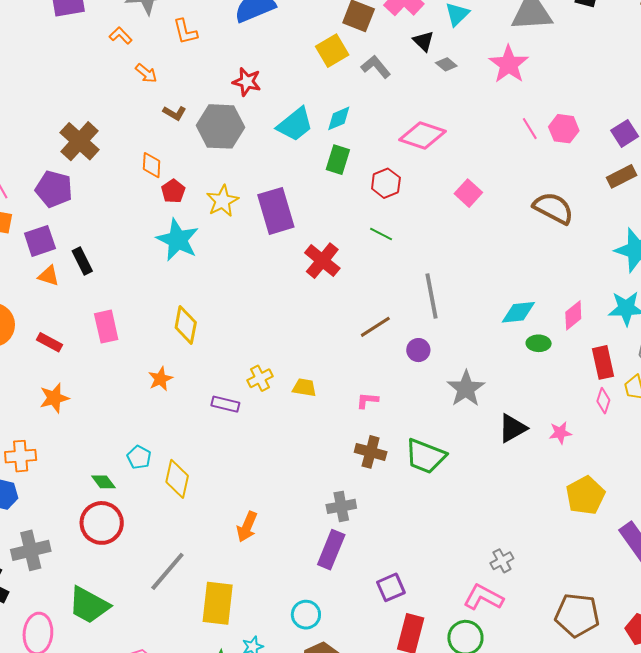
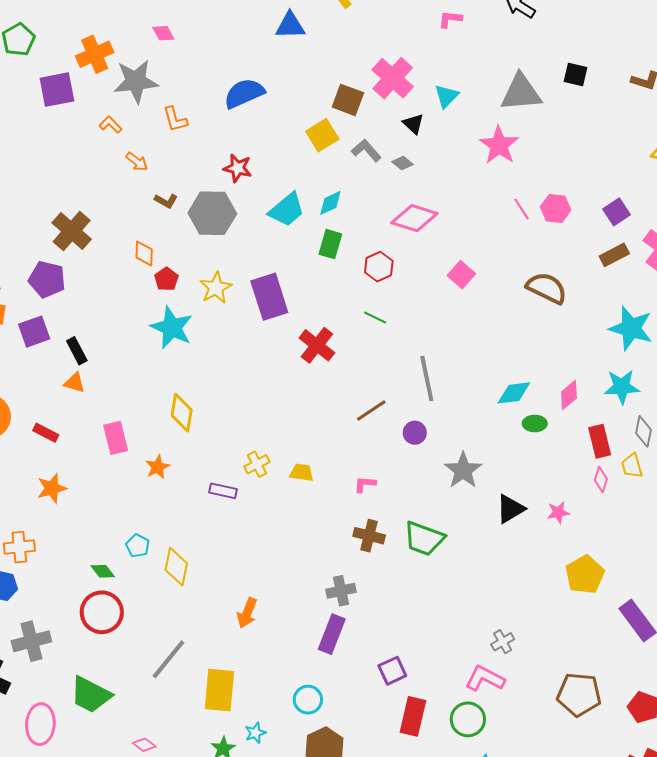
gray diamond: (446, 64) -> (402, 163), moved
orange triangle: (49, 276) -> (75, 383), moved
pink rectangle: (106, 327) -> (116, 438), moved

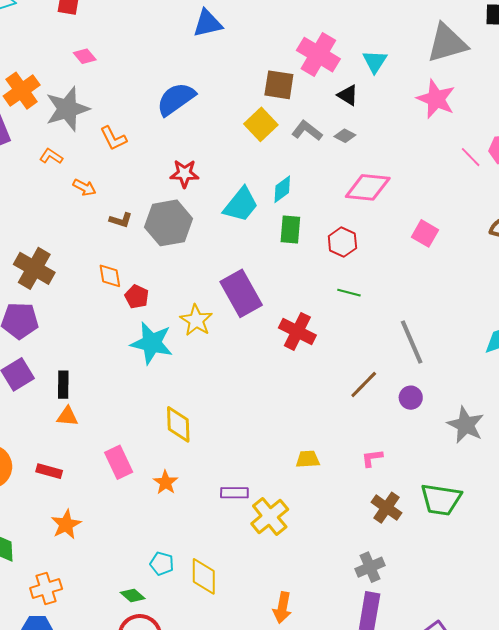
yellow star: (216, 288) -> (196, 320), moved
black rectangle: (77, 351) -> (63, 385), turned 40
yellow cross: (257, 464) -> (270, 516), moved, size x1.5
brown cross: (369, 536) -> (387, 508), turned 32

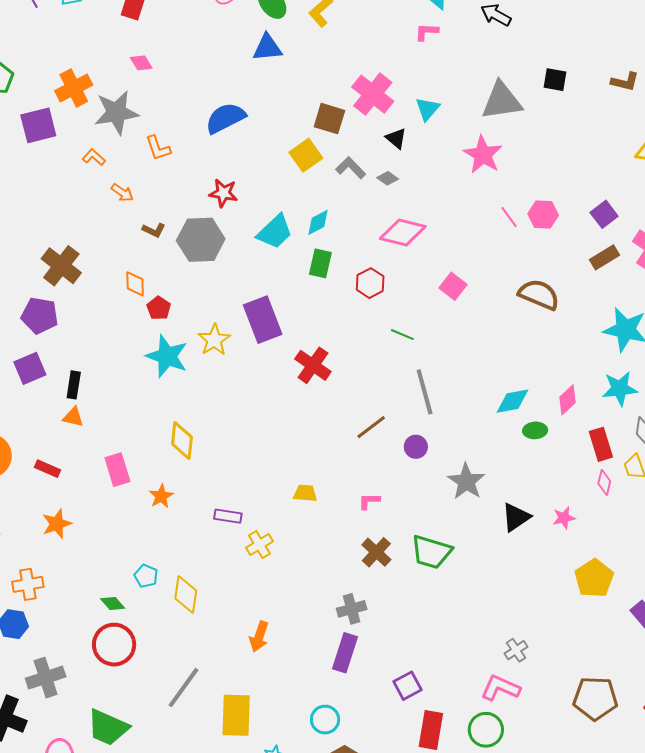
green line: (349, 293) -> (402, 335), moved
yellow cross: (270, 516) -> (259, 545), size x0.7

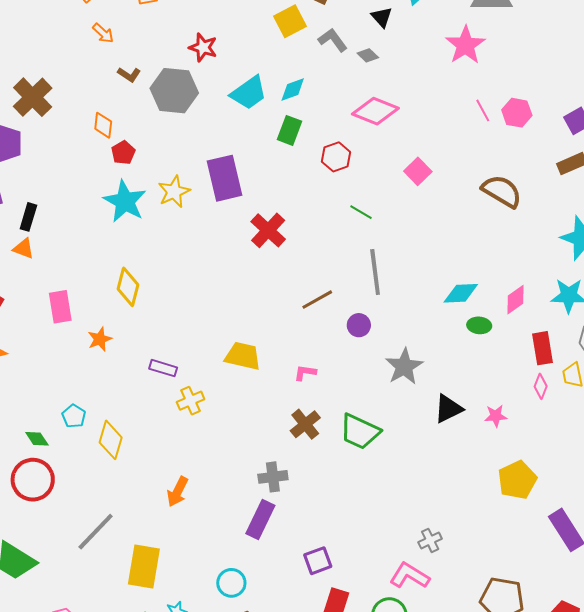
yellow trapezoid: (305, 493) -> (243, 356), size x1.5

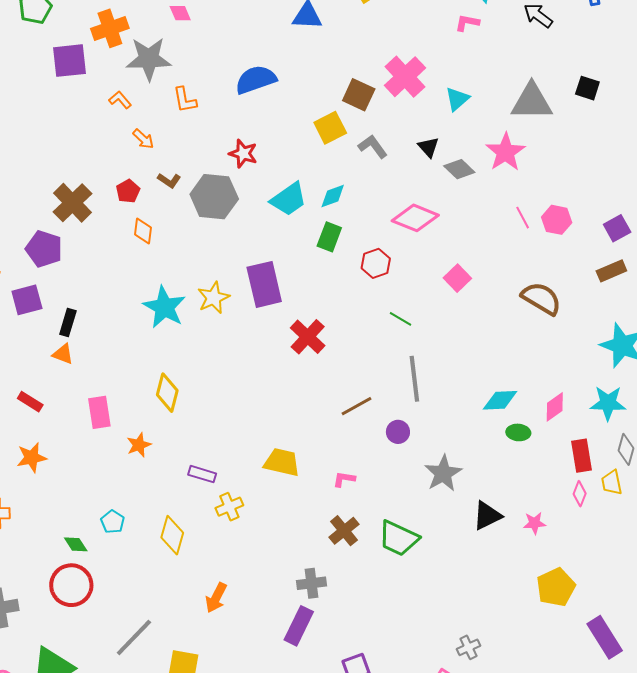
black triangle: (382, 17) -> (428, 147), moved
gray diamond: (368, 55) -> (459, 169), moved, size x1.4
red pentagon: (123, 153) -> (128, 191), moved
yellow diamond: (111, 440) -> (172, 535), moved

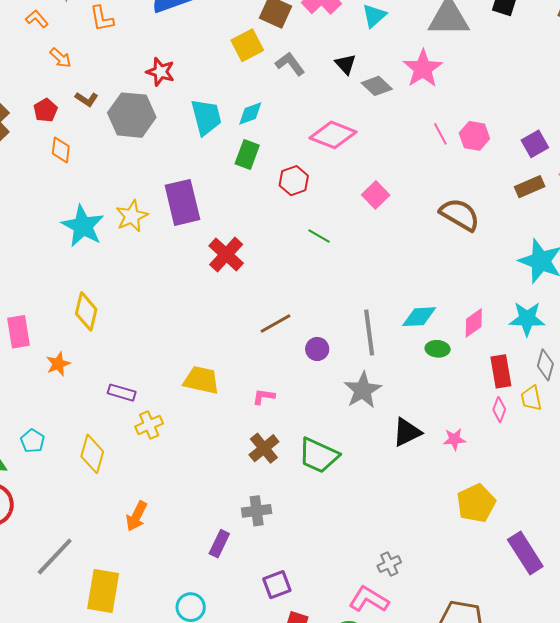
cyan trapezoid: (289, 199) -> (206, 117), turned -69
gray line: (414, 379) -> (369, 332), moved
gray cross: (312, 583) -> (257, 511), moved
purple rectangle: (299, 626) -> (219, 544), size x0.7

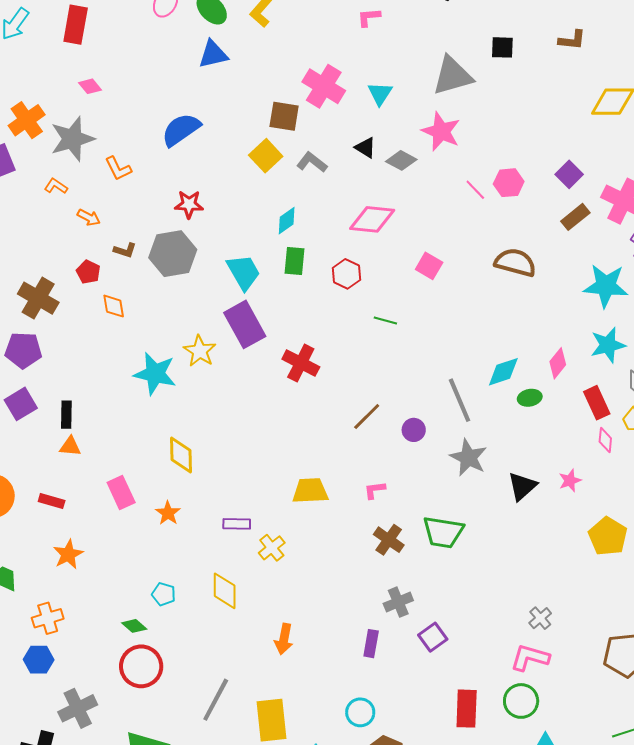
cyan trapezoid: (206, 117) -> (244, 272), moved
purple square: (277, 585) -> (433, 637), moved

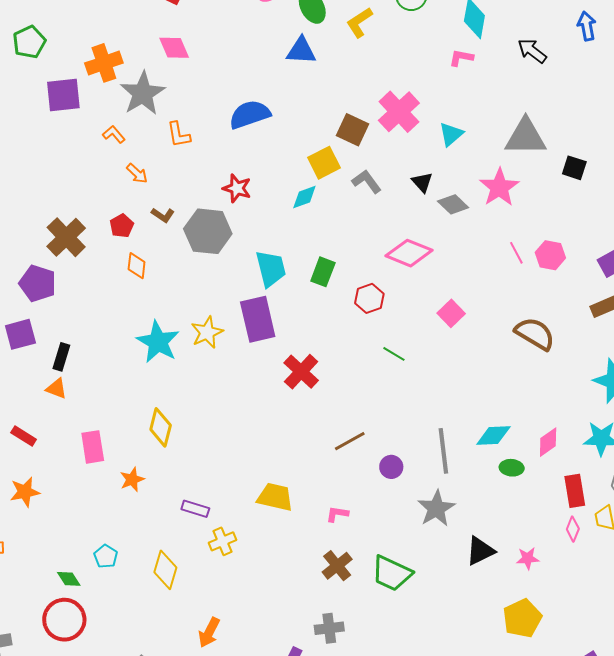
black square: (502, 47) -> (574, 168), moved
pink diamond: (90, 86) -> (174, 48), size x1.4
gray star: (72, 139) -> (143, 93), turned -30
cyan diamond: (287, 221) -> (304, 197), moved
yellow pentagon: (608, 536) -> (522, 618), moved

